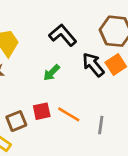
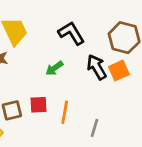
orange line: (69, 114) -> (65, 112), turned 60

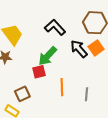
green arrow: (54, 68) -> (48, 56), size x1.5
red square: (38, 105) -> (39, 72), moved

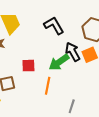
green arrow: (48, 56) -> (59, 62), moved
gray line: (87, 94) -> (72, 106), moved

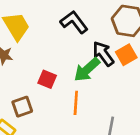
red square: (28, 66) -> (47, 79), turned 32

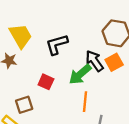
black L-shape: (74, 22) -> (57, 44), moved, turned -70
orange line: (76, 103) -> (85, 102), moved

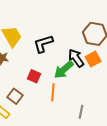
orange line: (85, 102) -> (53, 92), moved
brown square: (24, 105) -> (15, 96), turned -35

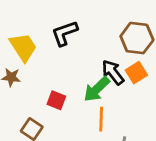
black L-shape: (43, 44) -> (65, 33), moved
orange line: (53, 92) -> (101, 119), moved

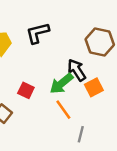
orange square: (136, 73) -> (94, 87), moved
orange line: (101, 119) -> (63, 110), turned -42

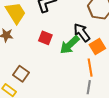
red square: (26, 90) -> (45, 38), moved
orange line: (63, 110) -> (90, 68), moved, turned 30

